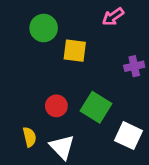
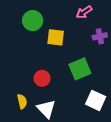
purple cross: (134, 66) -> (100, 36), moved
green square: (96, 107) -> (80, 69), moved, turned 35

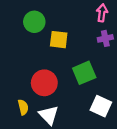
pink arrow: (84, 12) -> (102, 13), moved, turned 133
red circle: (42, 78) -> (44, 83), size x1.5

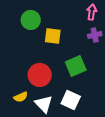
white square: (101, 106) -> (71, 100), moved
yellow semicircle: (23, 107) -> (21, 97), turned 80

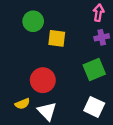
green square: (76, 66) -> (94, 69), moved
white square: (71, 100) -> (94, 107), moved

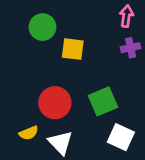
green square: (94, 69) -> (103, 101), moved

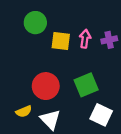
pink arrow: (126, 16) -> (85, 39), moved

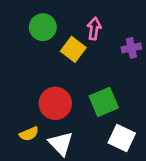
pink arrow: (85, 39) -> (94, 29), moved
yellow square: (61, 41) -> (73, 49), turned 30

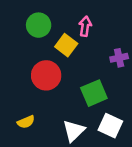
purple cross: (131, 48) -> (119, 58), moved
red circle: (55, 103) -> (46, 75), moved
white triangle: (61, 144) -> (74, 131), moved, turned 30

